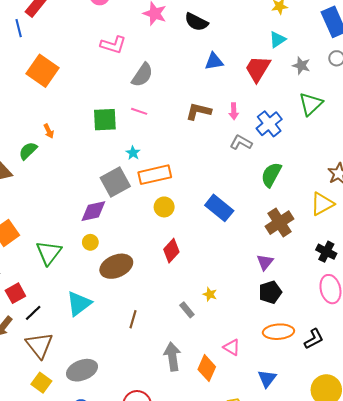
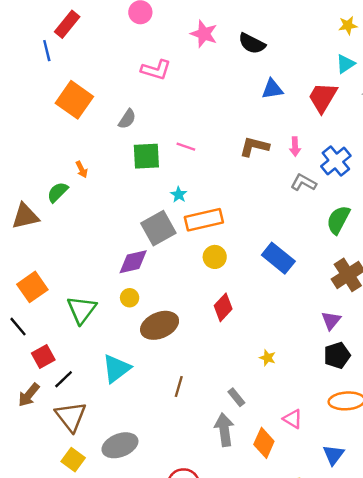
gray semicircle: (142, 75) -> (127, 119), moved, size x0.7
gray rectangle: (187, 310) -> (236, 397), moved

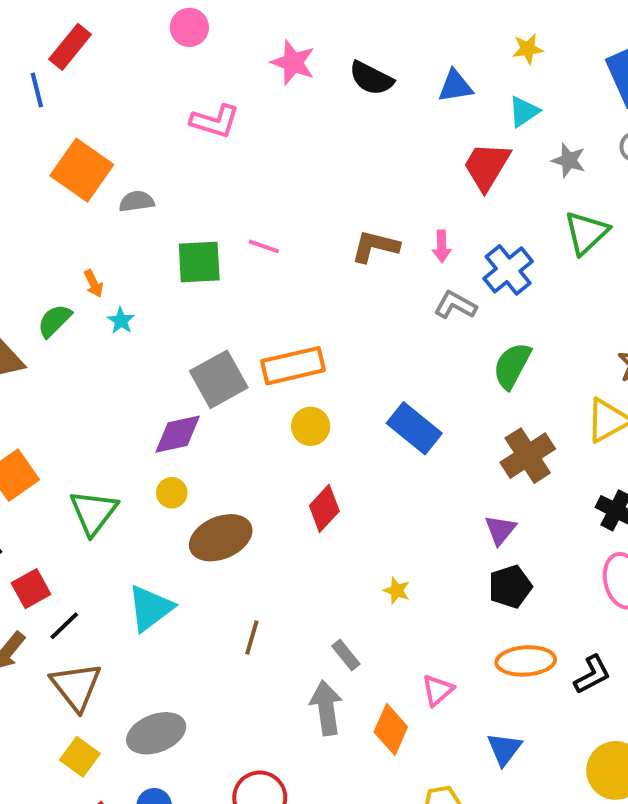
blue triangle: (272, 89) -> (455, 86), moved
gray semicircle: (127, 119) -> (137, 201), moved, turned -132
cyan star: (179, 195) -> (121, 321), moved
pink triangle: (293, 419) -> (438, 690), turned 48

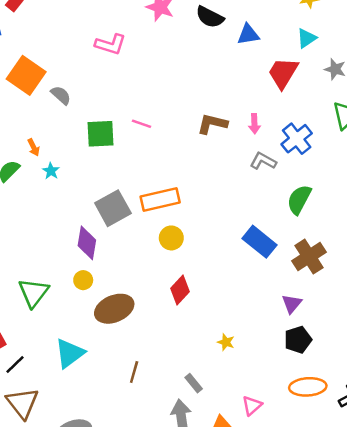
blue triangle: (455, 86) -> (248, 34), moved
gray semicircle: (137, 201) -> (61, 95), turned 50
blue rectangle: (414, 428) -> (259, 242), moved
purple diamond: (178, 434) -> (87, 243), turned -68

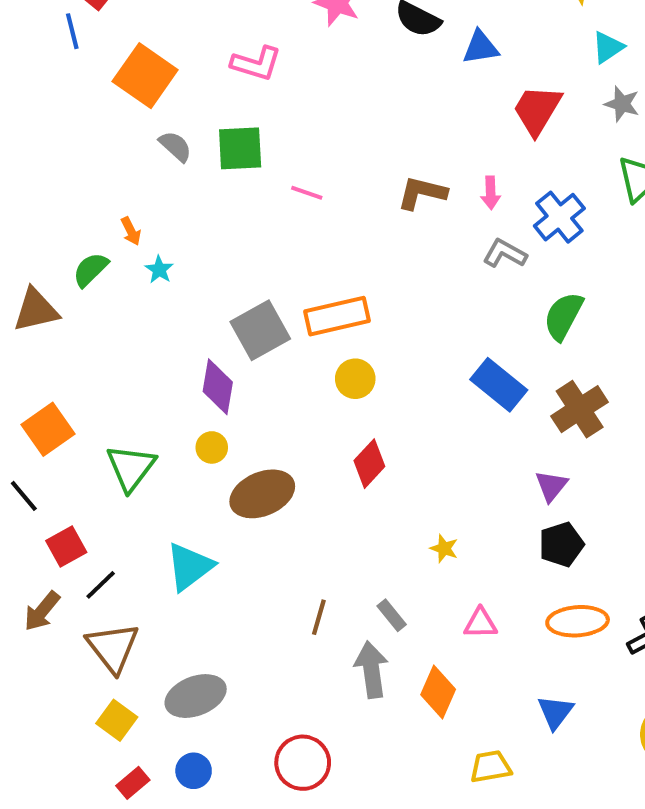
cyan triangle: (307, 38) -> (608, 47), moved
orange square: (26, 75) -> (145, 76), moved
green square: (101, 134) -> (240, 148), moved
brown line: (134, 372) -> (319, 617), moved
pink triangle: (252, 405) -> (481, 623), moved, turned 40

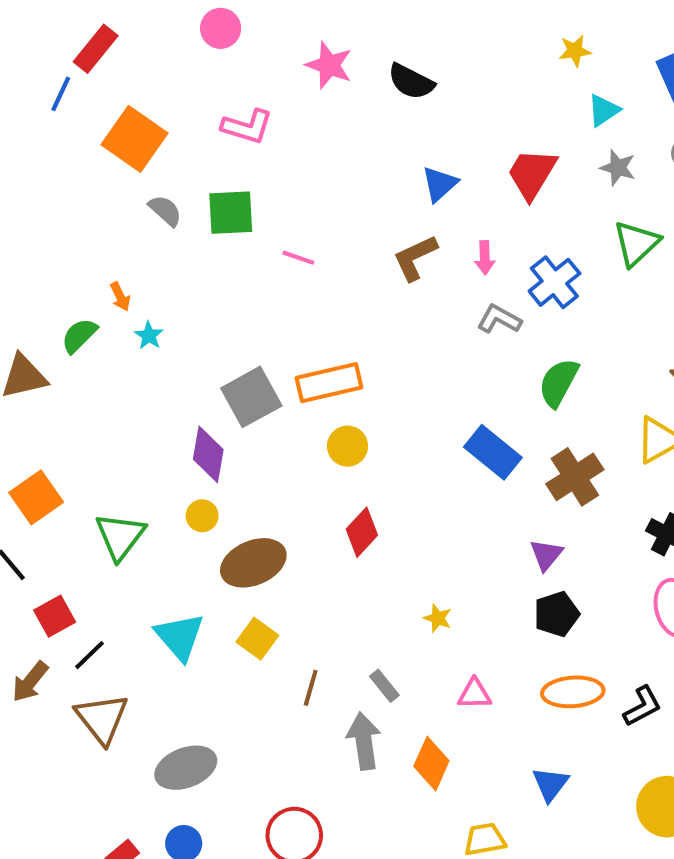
blue line: (72, 31) -> (61, 94), turned 39
blue triangle: (481, 47) -> (440, 184), moved, turned -33
brown L-shape: (422, 193) -> (415, 258), turned -39
cyan triangle: (190, 567) -> (180, 637), turned -34
yellow square: (117, 720) -> (257, 639), moved

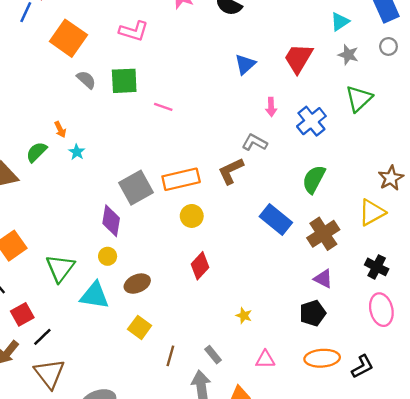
brown L-shape: (415, 258) -> (231, 171), moved
gray L-shape: (499, 319) -> (255, 142), moved
purple triangle: (546, 555) -> (323, 279), moved, turned -42
brown ellipse: (253, 563) -> (137, 284), size x0.7
cyan triangle: (180, 637) -> (95, 295), moved, turned -40

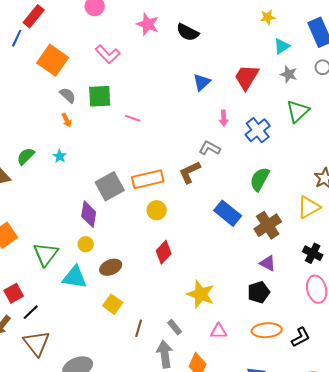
pink L-shape: (134, 31) -> (108, 54), turned 30
orange arrow: (60, 129) -> (67, 120), moved
yellow star: (244, 316) -> (201, 294), size x2.0

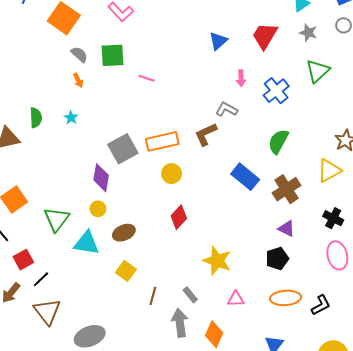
green semicircle: (26, 156) -> (36, 118), turned 132

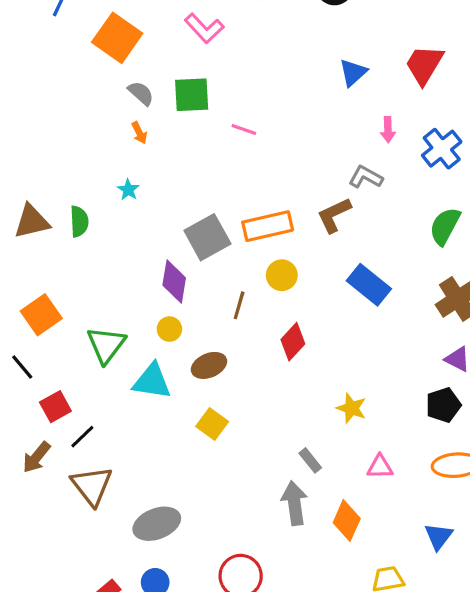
green semicircle: (36, 118) -> (79, 221), moved
blue rectangle: (245, 177) -> (369, 285), moved
yellow star: (217, 261) -> (351, 408), size x0.7
brown line: (153, 296) -> (239, 305), moved

